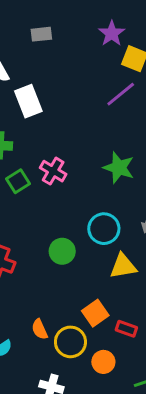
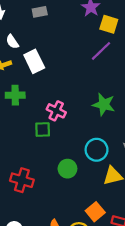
green square: (18, 181) -> (43, 130), moved, turned 35

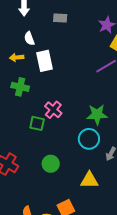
green star: (104, 104) -> (97, 115), turned -30
cyan circle: (97, 150) -> (89, 139), moved

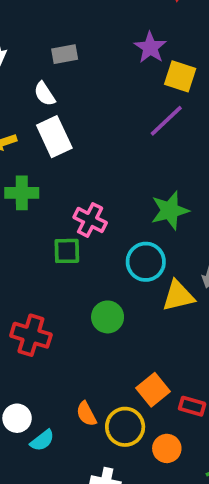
white semicircle: (29, 38) -> (45, 94), moved
cyan circle: (89, 139) -> (146, 262), moved
yellow triangle: (89, 180) -> (178, 296), moved

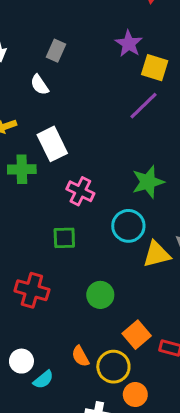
gray rectangle: (65, 54) -> (56, 51), turned -55
white rectangle: (54, 137) -> (52, 144), moved
green square: (67, 251) -> (64, 238), moved
green circle: (108, 317) -> (100, 295), moved
orange circle: (167, 448) -> (135, 395), moved

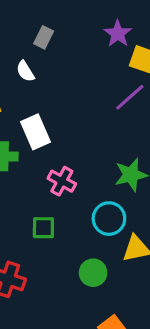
green circle: (100, 295) -> (93, 273), moved

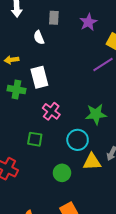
purple star: (118, 34) -> (88, 22), moved
gray rectangle: (44, 37) -> (54, 18), turned -32

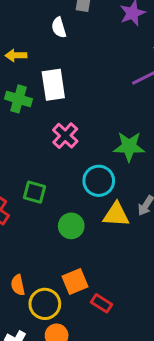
green square: (35, 139) -> (35, 192), moved

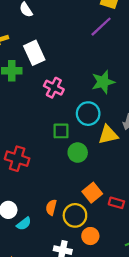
green square: (35, 192) -> (61, 131), moved
orange semicircle: (18, 285) -> (51, 207), turned 42

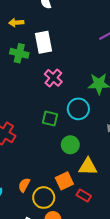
yellow triangle: (108, 135) -> (88, 167), moved
green circle: (78, 153) -> (70, 145), moved

